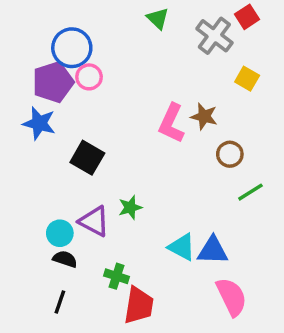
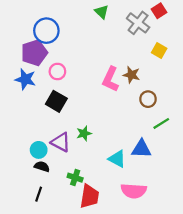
pink circle: (89, 77) -> (57, 71), moved
blue triangle: (213, 250) -> (141, 149), moved
pink semicircle: (232, 297) -> (134, 191), moved, turned 120

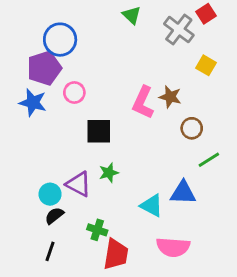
black square: (56, 101) -> (99, 131), moved, turned -30
black semicircle: (42, 166) -> (54, 216), turned -56

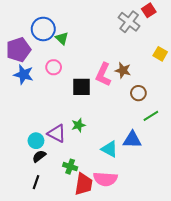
green triangle: (132, 15) -> (62, 38), moved
yellow square: (206, 65) -> (160, 54), moved
purple pentagon: (44, 68) -> (18, 50), moved
black square: (99, 131) -> (82, 87), moved
pink semicircle: (173, 247) -> (105, 179), moved

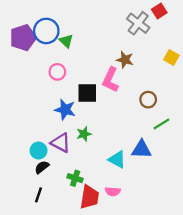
purple pentagon: (18, 50) -> (23, 38), moved
brown star: (123, 70) -> (125, 60), moved
blue star: (24, 74) -> (65, 110), moved
pink semicircle: (105, 179) -> (113, 191), size x0.6

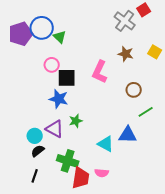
brown star: (125, 60) -> (126, 54), moved
black square: (87, 93) -> (67, 78), moved
green cross: (75, 178) -> (68, 161), size x1.5

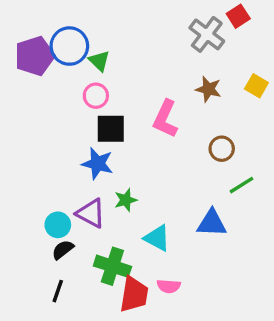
pink circle: (52, 65) -> (96, 96), moved
cyan triangle: (106, 144) -> (157, 238), moved

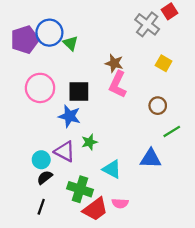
yellow square: (256, 86) -> (164, 63), moved
brown star: (208, 89) -> (114, 63), moved
pink circle: (96, 96) -> (40, 88), moved, size x1.6
red trapezoid: (134, 294) -> (95, 209), turned 44

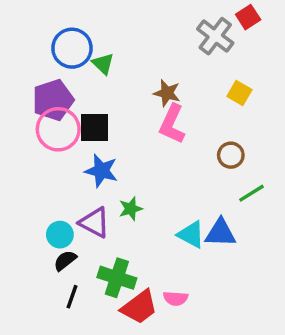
purple pentagon: (25, 40) -> (53, 100), moved
black square: (79, 91) -> (94, 128), moved
cyan triangle: (112, 169) -> (191, 235), moved
black line: (41, 207) -> (72, 297), moved

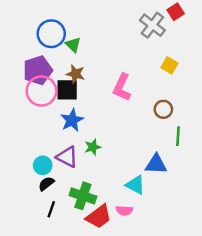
brown star: (167, 93) -> (76, 74), moved
blue star: (101, 171) -> (72, 120), turned 30
green line: (252, 193) -> (178, 136), turned -54
cyan triangle: (191, 235) -> (135, 185), moved

